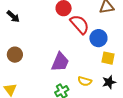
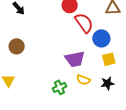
yellow square: (108, 58) -> (109, 59), turned -32
purple trapezoid: (60, 62) -> (75, 59), moved, turned 50

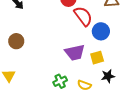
yellow square: (109, 59) -> (97, 58), moved
yellow semicircle: (83, 80) -> (84, 85), moved

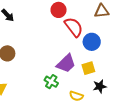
purple trapezoid: (75, 53) -> (66, 64), turned -30
green cross: (60, 81) -> (51, 82), moved, turned -32

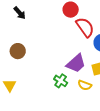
yellow semicircle: (76, 96) -> (85, 85), moved

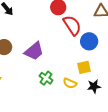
purple trapezoid: (76, 63) -> (34, 51), moved

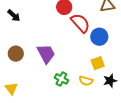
purple trapezoid: (34, 51) -> (46, 54), turned -70

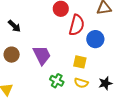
black arrow: (14, 16) -> (14, 26), moved
red semicircle: (80, 23) -> (77, 25), turned 55
yellow square: (98, 63) -> (80, 62), moved, turned 32

